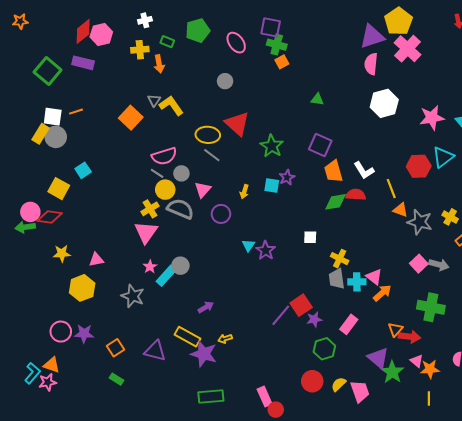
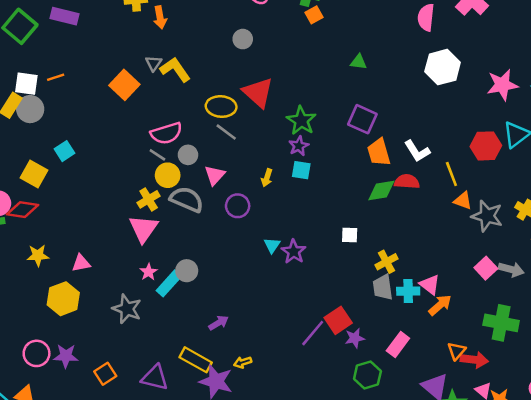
purple star: (287, 177) -> (299, 146), moved
yellow cross: (340, 259) -> (387, 262), turned 36

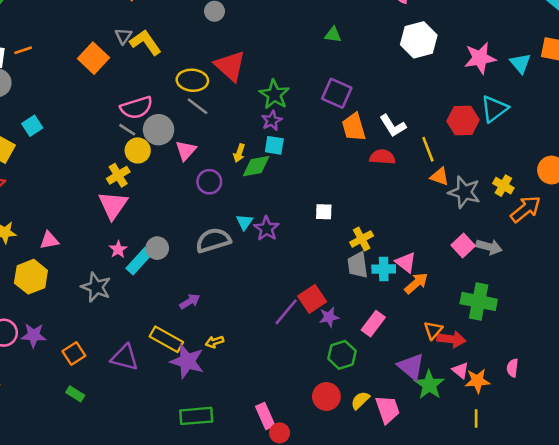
gray circle: (188, 155) -> (159, 130), size x1.5
green diamond: (381, 191) -> (256, 166), moved
gray semicircle: (187, 199) -> (213, 240), moved, turned -40

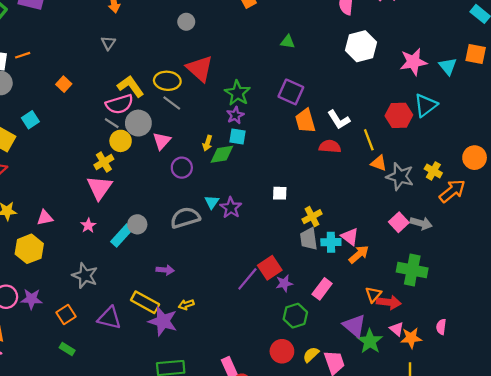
yellow L-shape: (146, 42) -> (131, 86), moved
orange square: (93, 58) -> (64, 84), moved, size x0.6
pink star: (118, 249) -> (88, 225), moved
gray star: (96, 287) -> (85, 276), moved
purple arrow: (190, 301) -> (165, 270), turned 36

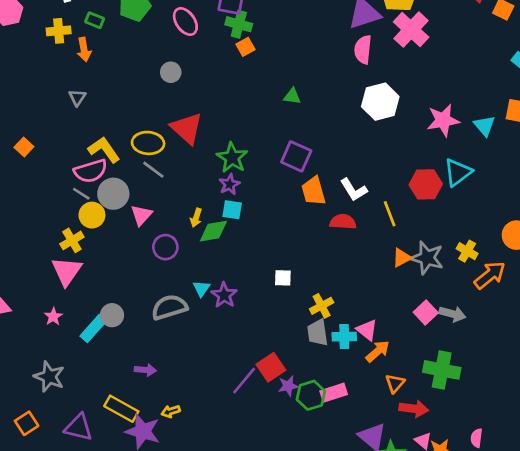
orange triangle: (379, 163) -> (402, 258), moved, turned -48
pink rectangle: (322, 289) -> (334, 393), turned 35
orange triangle: (373, 294) -> (395, 383), moved
green hexagon: (295, 316) -> (311, 395), moved

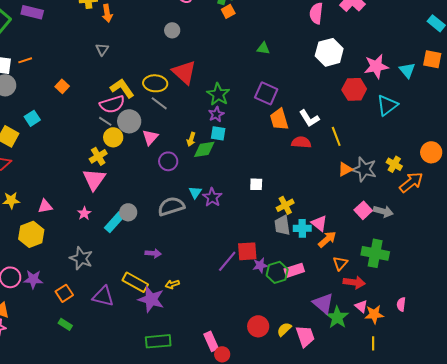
red hexagon: (426, 184) -> (354, 89), moved
red square: (271, 367) -> (247, 251), turned 30

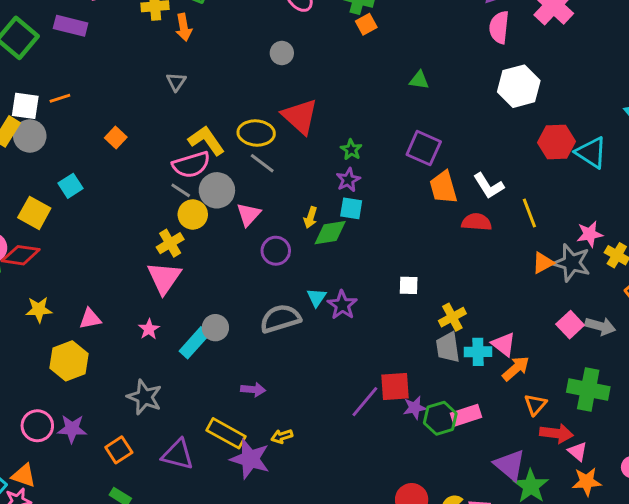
pink star: (376, 66) -> (590, 234), moved, size x0.7
green star: (218, 94) -> (351, 150), size x0.6
cyan triangle: (387, 105) -> (591, 153), moved, turned -50
pink triangle: (361, 306) -> (578, 451), moved

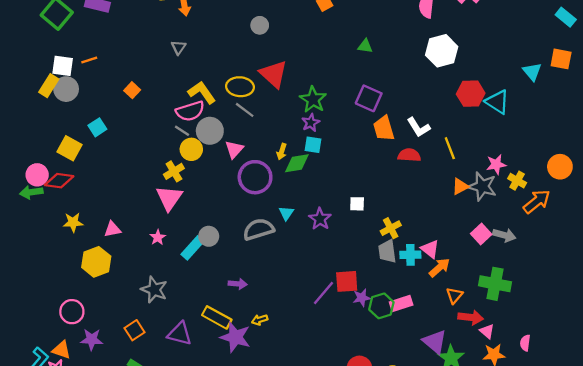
green star: (351, 150) -> (313, 99), size x1.6
purple circle: (276, 251) -> (255, 177), size x1.5
purple star: (342, 305) -> (320, 219), moved
purple star: (72, 429) -> (92, 339), moved

